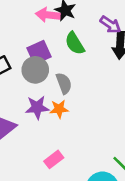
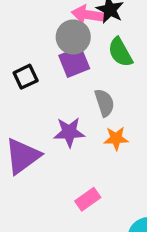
gray circle: (35, 70) -> (73, 37), moved
orange star: (59, 109) -> (116, 138), moved

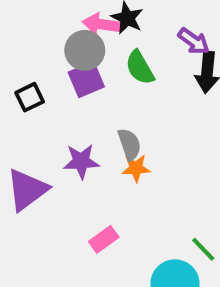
gray semicircle: (104, 103) -> (129, 144), moved

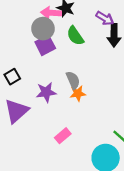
black square: (30, 97) -> (12, 77), moved

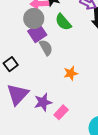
gray semicircle: (73, 80) -> (46, 48), moved
purple star: (46, 92) -> (43, 102), moved

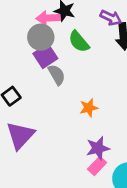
purple star: (43, 102) -> (98, 148), moved
pink rectangle: (61, 112) -> (97, 166), moved

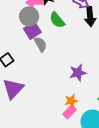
orange star: (89, 108) -> (71, 101), moved
purple star: (98, 148) -> (78, 73), moved

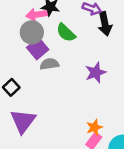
gray semicircle: (40, 44) -> (49, 64), turned -63
purple star: (78, 73) -> (96, 72), moved

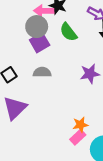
gray semicircle: (49, 64) -> (42, 72), moved

